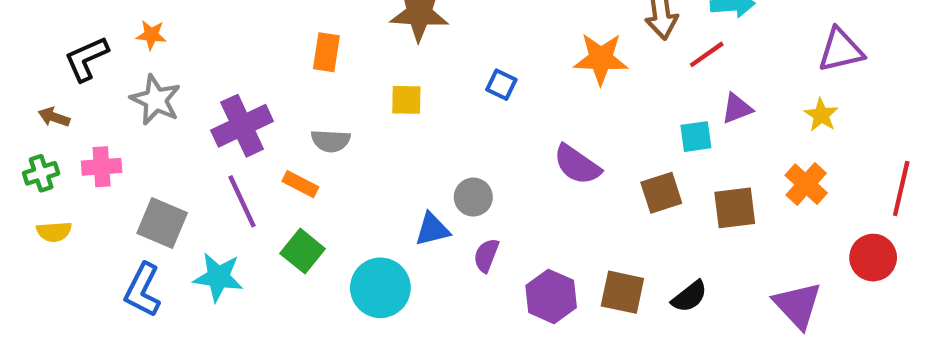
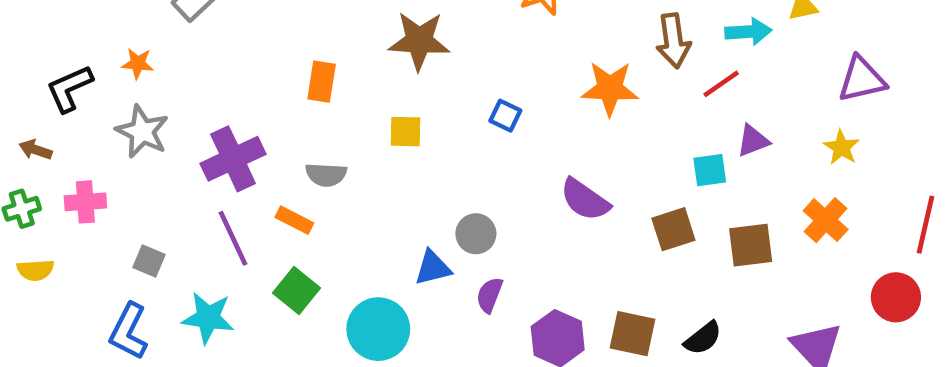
gray square: (162, 223) -> (149, 261), size x0.6

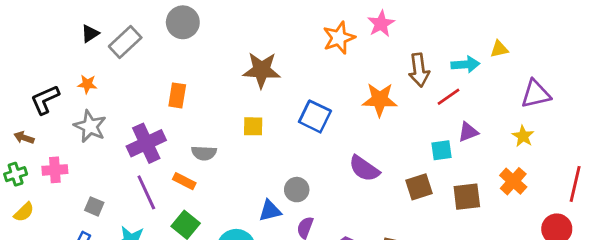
orange rectangle: (322, 82) -> (177, 95), moved
blue square: (505, 116) -> (315, 116), size x1.6
yellow semicircle: (35, 270) -> (24, 212), turned -40

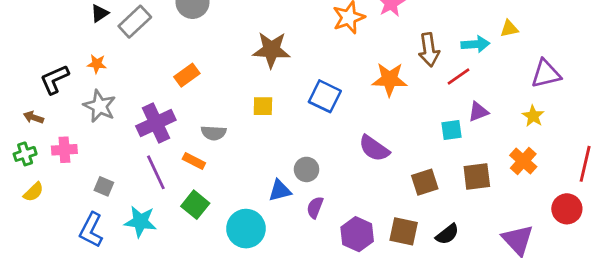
orange rectangle: (177, 95) -> (187, 75), turned 45
brown square: (419, 187) -> (425, 182), moved

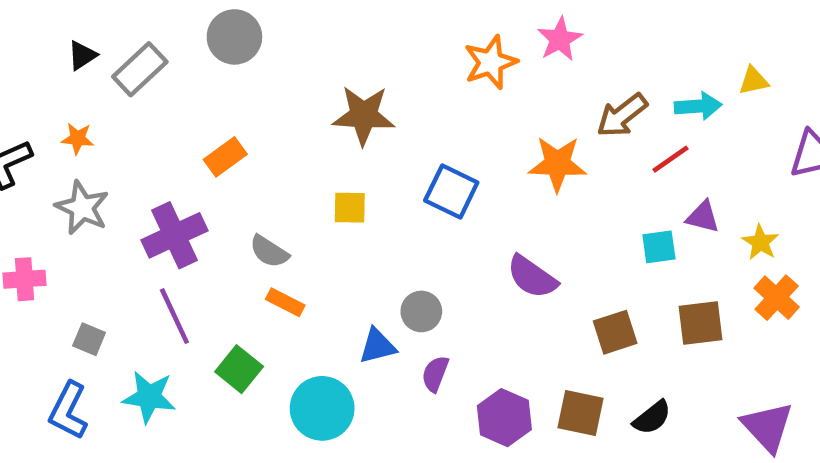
brown arrow: (429, 50) -> (622, 115), turned 60
purple triangle: (478, 112) -> (703, 217), turned 35
yellow star: (533, 116) -> (760, 242), moved
gray semicircle: (214, 133) -> (269, 251), turned 30
orange rectangle: (194, 161) -> (285, 302), moved

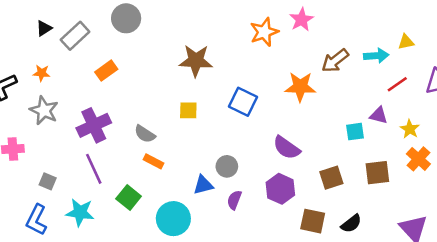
orange rectangle: (225, 157) -> (106, 71), moved
red line: (670, 159) -> (397, 84), moved
purple hexagon: (504, 418) -> (280, 189), moved

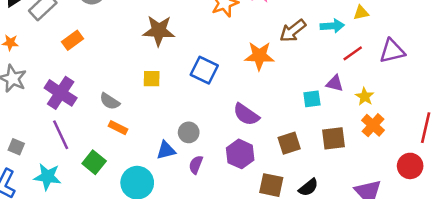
purple cross: (94, 125) -> (61, 93), turned -32

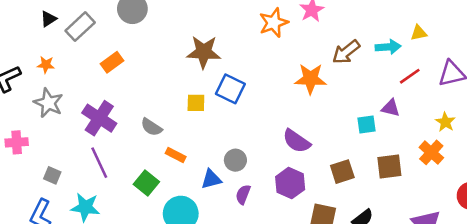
blue square: (204, 70) -> (230, 89), moved
yellow star: (365, 96) -> (445, 122), moved
orange rectangle: (118, 128) -> (176, 155), moved
green square: (94, 162) -> (146, 183), moved

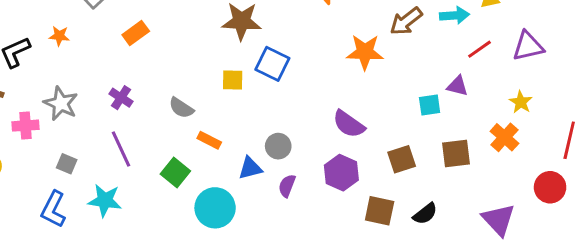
gray star: (48, 103) -> (61, 104), moved
purple cross: (99, 118) -> (121, 98), size x0.6

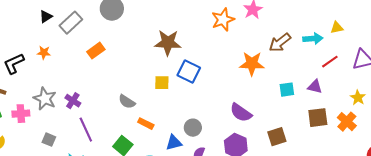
purple cross: (121, 98) -> (73, 101), moved
cyan square: (430, 105) -> (287, 90), moved
brown square: (456, 153) -> (318, 118), moved

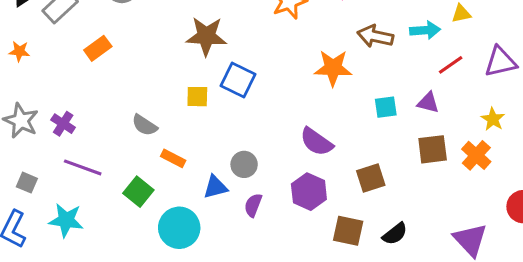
brown arrow: (280, 43) -> (375, 36), turned 50
purple line: (86, 130) -> (83, 167), turned -45

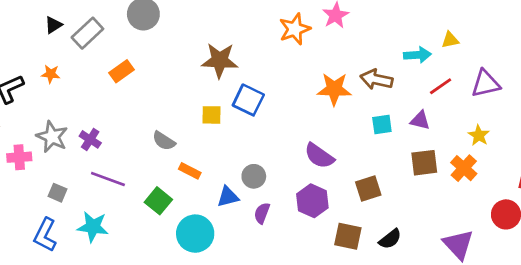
brown arrow: (375, 36) -> (376, 79), moved

